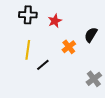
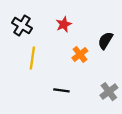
black cross: (28, 15) -> (22, 25), moved, turned 30
black line: (43, 65) -> (61, 90), moved, turned 48

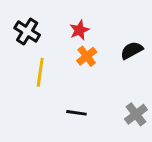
black semicircle: (105, 41) -> (132, 50), turned 30
orange cross: (80, 54) -> (87, 56), moved

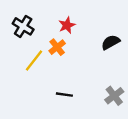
orange cross: (87, 56) -> (57, 47), moved
yellow line: (40, 72) -> (34, 60), turned 30

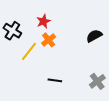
red star: (67, 25) -> (43, 21), moved
black cross: (23, 26) -> (12, 31), moved

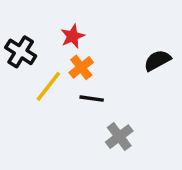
black line: (55, 80) -> (92, 99), moved
gray cross: (97, 81) -> (119, 137), moved

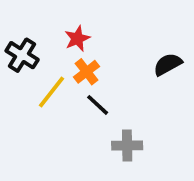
black line: (92, 99) -> (98, 105), turned 35
gray cross: (119, 137) -> (127, 145), turned 36

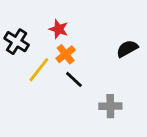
red star: (77, 39) -> (59, 29), turned -30
gray cross: (127, 145) -> (110, 106), moved

